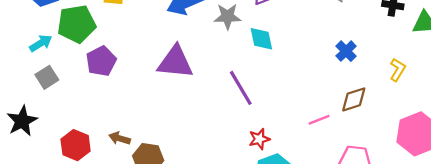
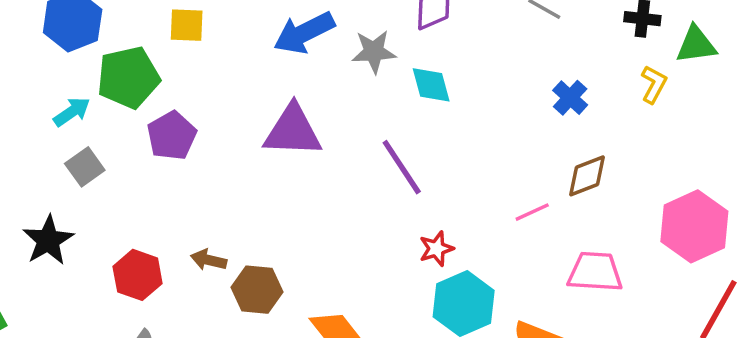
yellow L-shape: (398, 70) -> (654, 84), moved

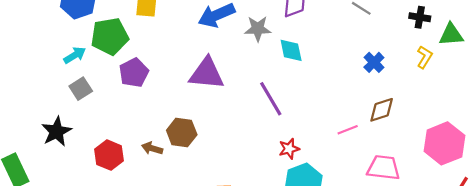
brown hexagon: (257, 290) -> (182, 132), moved

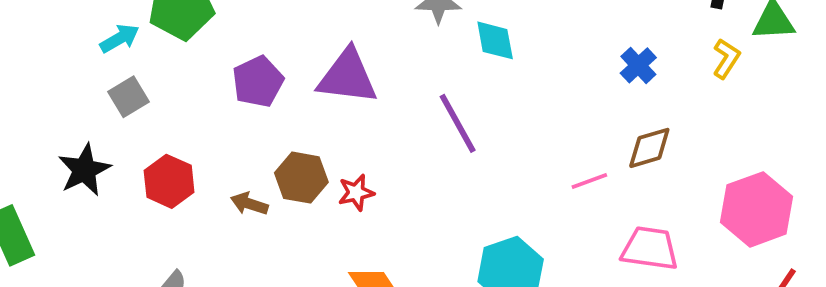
purple pentagon: (134, 73) -> (258, 82), moved
red star: (289, 149) -> (356, 193), moved
red hexagon: (109, 155) -> (169, 181), moved

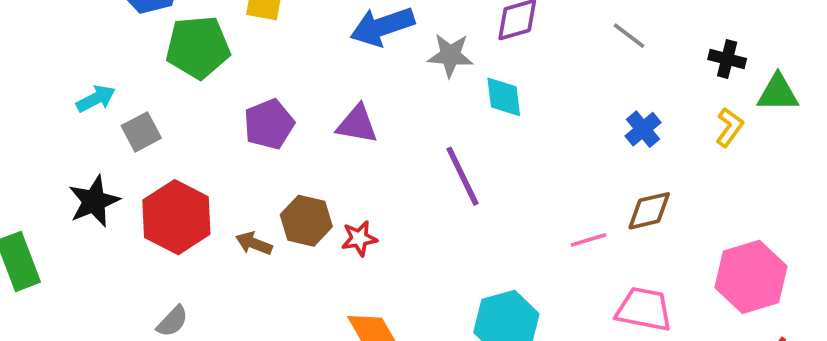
cyan arrow: (120, 38) -> (96, 99), moved
purple triangle: (347, 77) -> (357, 124), size x0.7
red hexagon: (169, 181) -> (176, 217), size x1.4

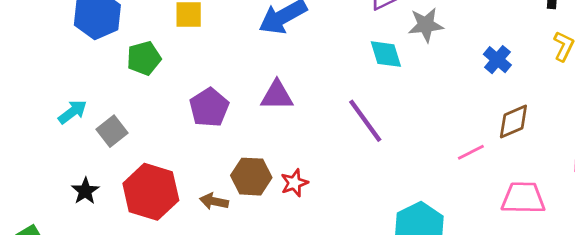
green pentagon: (198, 47) -> (144, 58), size x0.7
gray star: (450, 55) -> (426, 25), moved
black star: (94, 201) -> (85, 191), size x0.7

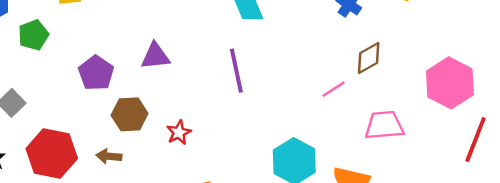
purple line: (365, 121) -> (236, 71), turned 30
brown hexagon: (251, 177) -> (130, 114), moved

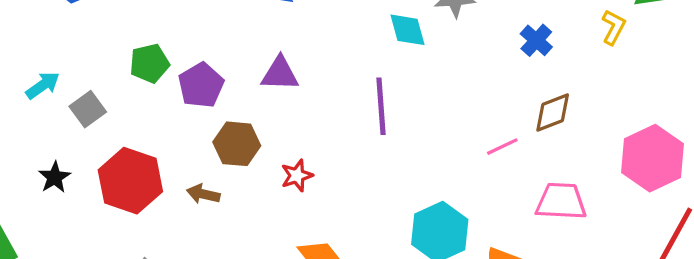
green pentagon: (33, 35) -> (149, 63), moved

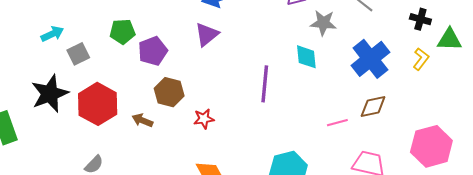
cyan diamond: (407, 30) -> (306, 57), moved
blue cross: (536, 40) -> (370, 59), size x1.8
purple triangle: (280, 74) -> (207, 34), moved, turned -50
black star: (55, 177) -> (50, 94), size x1.8

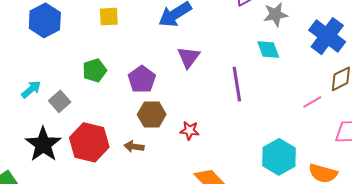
purple triangle: (207, 34) -> (189, 57), moved
purple pentagon: (153, 51) -> (142, 79), moved
red star: (204, 119) -> (190, 130), turned 30

